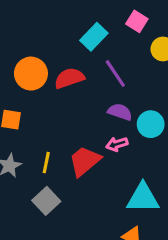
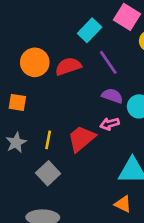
pink square: (137, 21) -> (127, 17), size x1.4

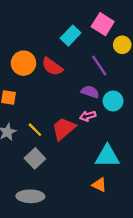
purple line: (108, 62) -> (99, 65), moved
red semicircle: (68, 66) -> (52, 67), turned -125
yellow line: (48, 140) -> (35, 130), turned -56

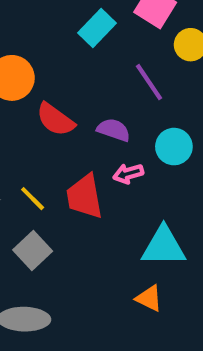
red semicircle: (52, 67) -> (55, 120), moved
purple semicircle: (90, 92) -> (114, 130), moved
red trapezoid: (64, 129) -> (85, 196), turned -60

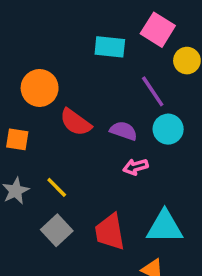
cyan rectangle: (97, 28) -> (110, 47), turned 52
cyan circle: (174, 147) -> (168, 129), moved
red trapezoid: (85, 196) -> (110, 232), moved

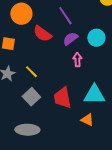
purple line: (153, 91) -> (65, 16), moved
purple semicircle: (124, 131) -> (70, 39), turned -56
pink arrow: (136, 167) -> (77, 60), turned 104

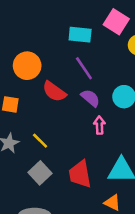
purple semicircle: (70, 39) -> (90, 98), turned 77

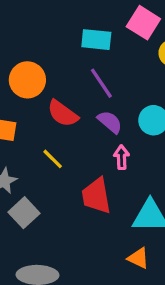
yellow line: (40, 141) -> (53, 159), moved
gray square: (40, 173) -> (24, 213), moved
red trapezoid: (80, 174) -> (96, 196), moved

